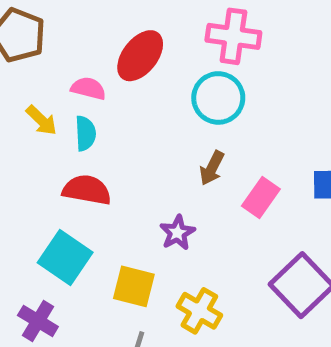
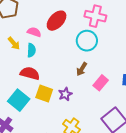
yellow square: (134, 286) -> (44, 93), moved

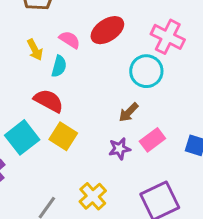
purple star: (65, 94) -> (119, 149), moved

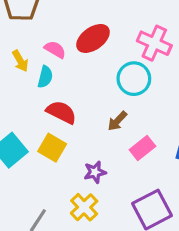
red semicircle: (49, 101) -> (61, 112), moved
purple star: (119, 149) -> (95, 172), moved

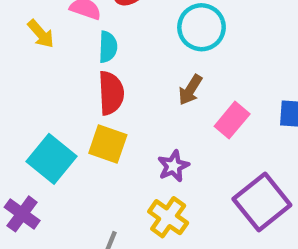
cyan semicircle: (45, 77) -> (108, 47), moved
red semicircle: (61, 112) -> (111, 93), turned 72

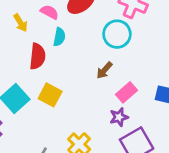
red semicircle: (111, 93) -> (37, 56), moved
purple star: (173, 166) -> (119, 117), moved

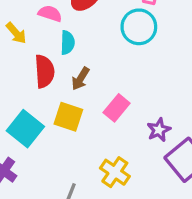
brown arrow: (104, 70) -> (81, 79), moved
pink rectangle: (126, 92) -> (117, 108), moved

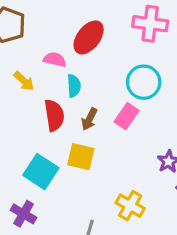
cyan circle: (139, 27) -> (144, 82), moved
pink rectangle: (117, 108) -> (126, 116), moved

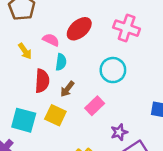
pink rectangle: (126, 116) -> (95, 106), moved
cyan square: (41, 172) -> (24, 120), turned -30

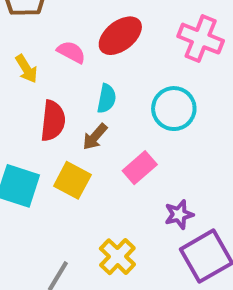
cyan semicircle: (61, 62) -> (106, 99), moved

